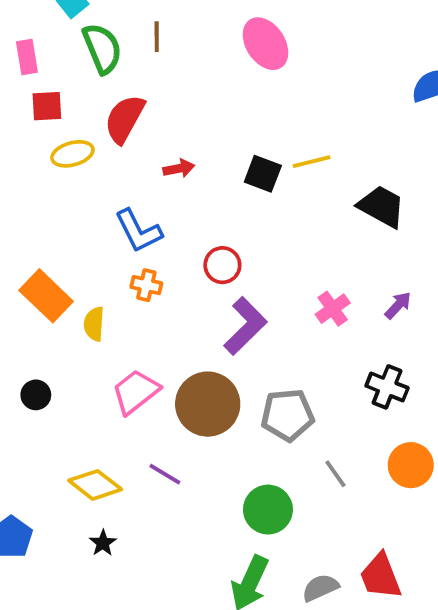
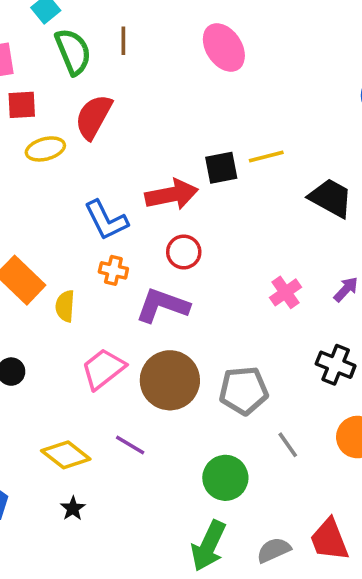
red arrow: (179, 168) -> (172, 195), moved, size x1.8
black square: (263, 174) -> (221, 168), turned -32
purple L-shape: (245, 326) -> (162, 305), moved, turned -116

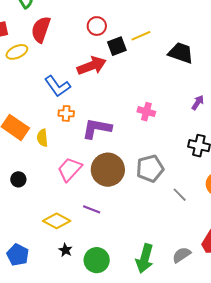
red circle: (184, 252) -> (97, 26), moved
pink cross: (286, 292) -> (146, 112), moved, turned -30
green circle: (225, 478) -> (97, 260), moved

